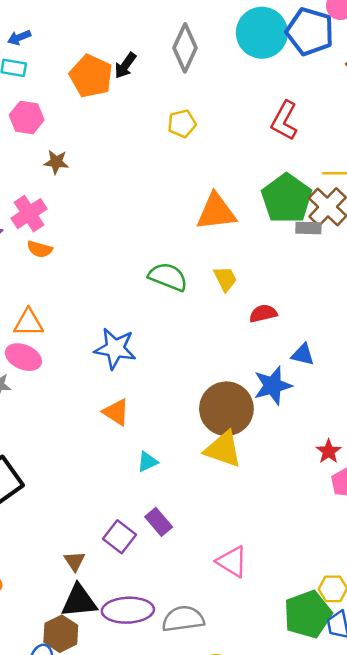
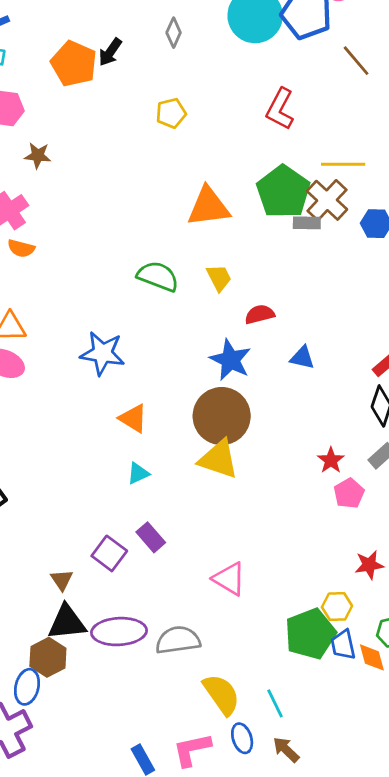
gray diamond: (185, 48) -> (174, 33), size x0.6
blue star: (273, 386) -> (230, 360), moved, turned -30
orange triangle: (116, 412) -> (133, 418), moved

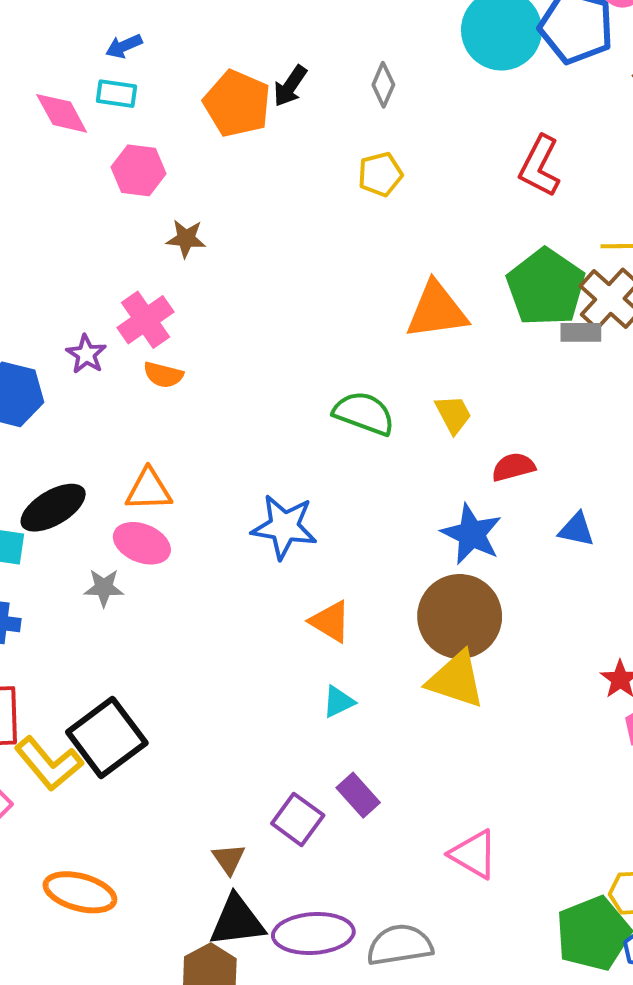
gray diamond: (174, 33) -> (383, 85), moved

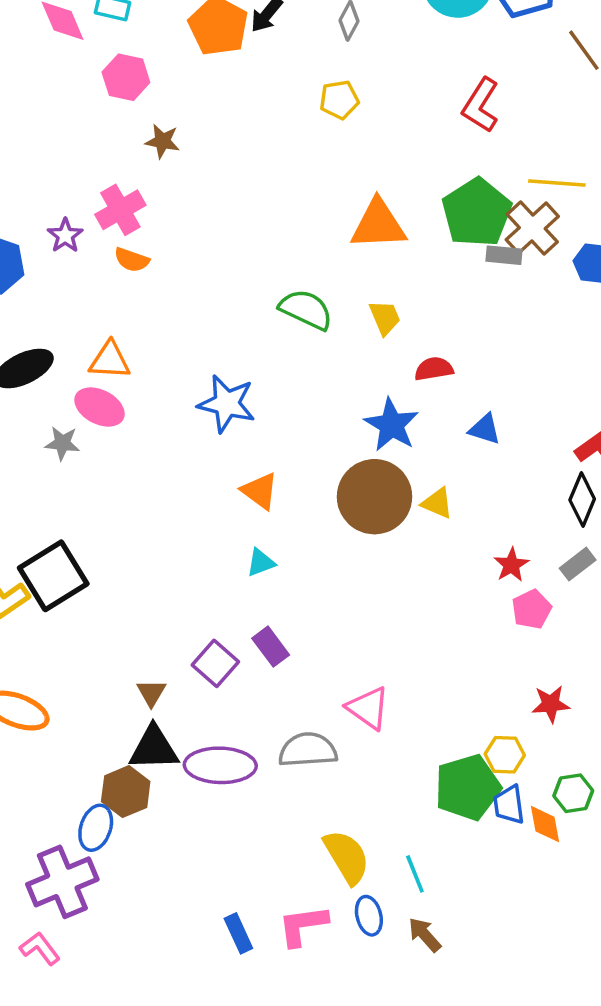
yellow triangle: (456, 680) -> (437, 503), moved, size x0.6
gray semicircle: (400, 945) -> (308, 750), moved

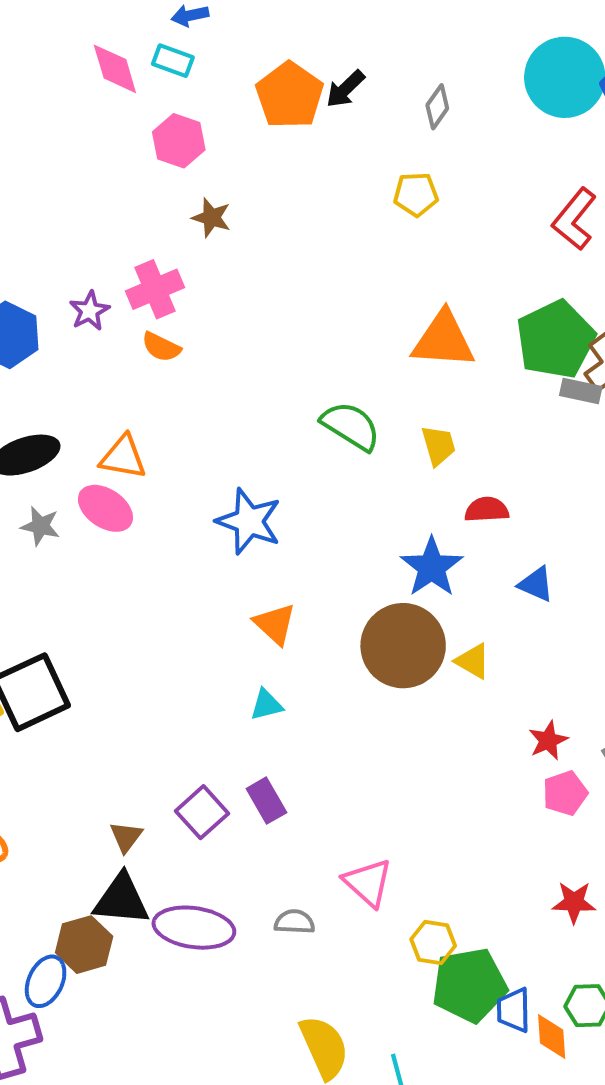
gray star: (62, 443) -> (40, 526), moved
gray semicircle: (308, 750) -> (295, 922), size x0.6
yellow hexagon: (505, 755) -> (433, 942), moved

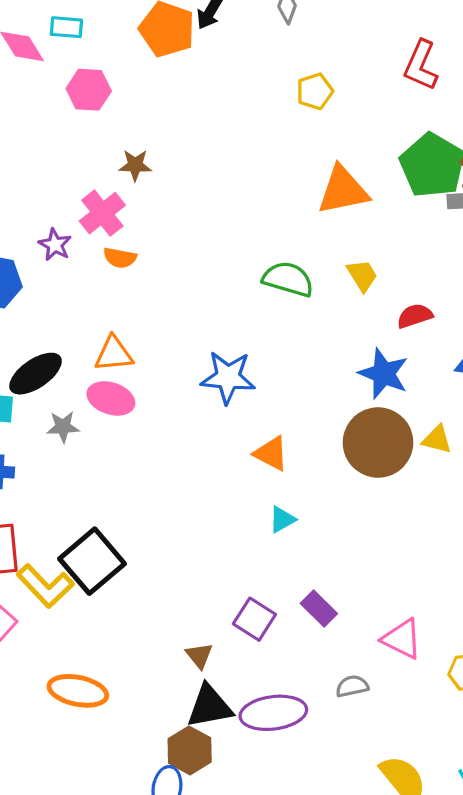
yellow pentagon: (416, 194) -> (315, 91), moved
brown star: (211, 218) -> (135, 165), moved
purple rectangle: (266, 801) -> (319, 609), moved

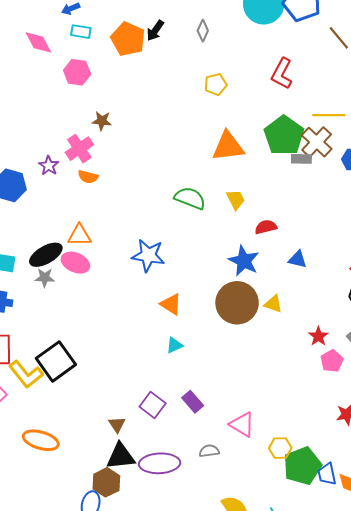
cyan rectangle: (66, 27) -> (81, 32), moved
black ellipse: (36, 374) -> (46, 255), moved

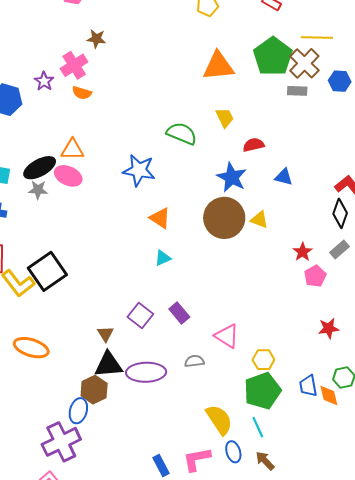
gray rectangle: (301, 159) -> (297, 91), moved
green semicircle: (190, 198) -> (182, 133), moved
green pentagon: (302, 466) -> (262, 391), moved

